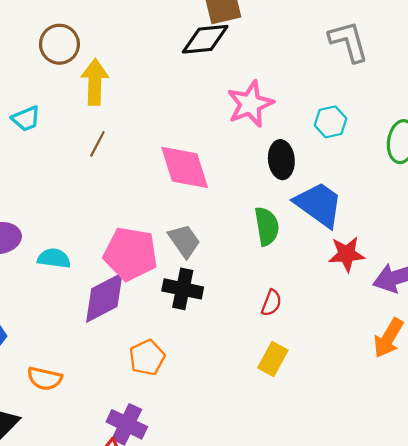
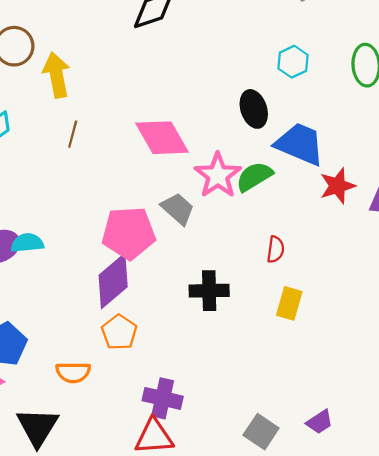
pink star: (250, 104) -> (218, 175), moved
green semicircle: (267, 226) -> (254, 177), turned -99
cyan semicircle: (54, 258) -> (27, 243), moved
black cross: (183, 289) -> (209, 291), moved
orange pentagon: (147, 357) -> (119, 332), moved

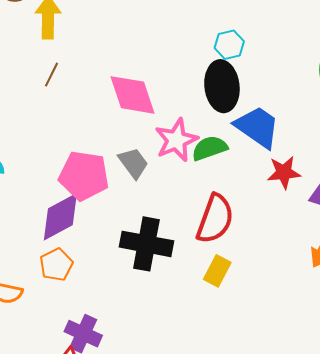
cyan hexagon: (293, 62) -> (229, 45), moved
black ellipse: (254, 109) -> (222, 86), size x1.4
red semicircle: (276, 249) -> (215, 219), size x2.0
black cross: (209, 291) -> (146, 244), size x1.4

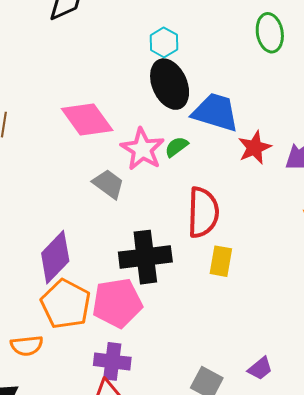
green semicircle: (210, 148) -> (176, 147), size x0.7
pink pentagon: (84, 176) -> (117, 303), moved
orange pentagon: (56, 265) -> (66, 304), size x1.5

